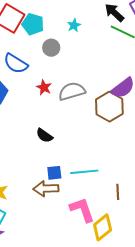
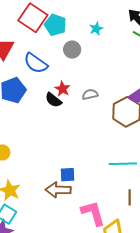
gray semicircle: (72, 91) -> (90, 94), size x0.6
black semicircle: (44, 136) -> (53, 100), moved
cyan line: (84, 172) -> (123, 164), moved

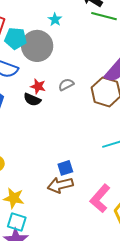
cyan pentagon: (55, 25) -> (16, 38), moved
gray circle: (72, 50) -> (37, 46), size x1.8
pink L-shape: (93, 213) -> (100, 198), turned -108

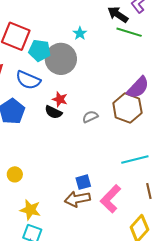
gray semicircle: (66, 85) -> (90, 117), moved
pink L-shape: (100, 198) -> (111, 199), moved

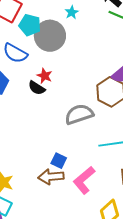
gray semicircle: (90, 117) -> (79, 114), moved, size x1.8
blue square: (83, 182) -> (59, 161), turned 35

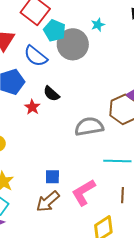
red star: (45, 76) -> (32, 107), moved
blue square: (59, 161) -> (52, 177), moved, turned -35
brown arrow: (51, 177) -> (48, 201), moved, turned -45

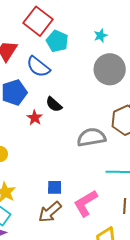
gray circle: (73, 44) -> (110, 69), moved

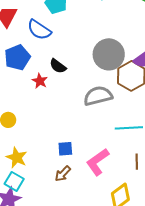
gray circle: (110, 69) -> (109, 54), moved
brown arrow: (50, 212) -> (63, 174), size x0.7

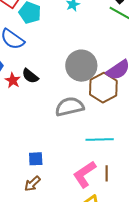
red star: (40, 81) -> (13, 80), moved
pink L-shape: (98, 162) -> (84, 174), moved

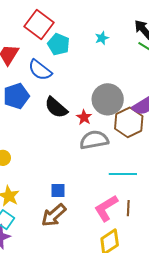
black semicircle: (30, 76) -> (56, 108), size x1.4
red star: (13, 80) -> (84, 117), moved
brown arrow: (32, 184) -> (54, 215), size x1.5

